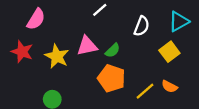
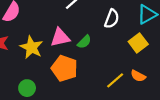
orange pentagon: (111, 78) -> (64, 68), moved

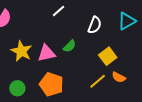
pink triangle: (60, 37) -> (46, 53), moved
yellow square: (138, 43) -> (108, 56), moved
orange pentagon: (64, 68) -> (51, 84), moved

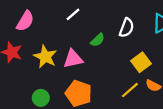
white line: (59, 11) -> (73, 14), moved
green semicircle: (70, 46) -> (98, 40), moved

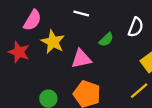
white line: (73, 14) -> (81, 13), turned 56
yellow star: (45, 57) -> (53, 42), moved

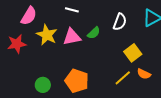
red star: (19, 52) -> (17, 44), turned -30
pink triangle: (81, 59) -> (72, 37), moved

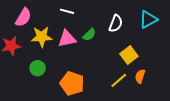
yellow star: (47, 35) -> (42, 37), turned -30
orange semicircle: (144, 74) -> (140, 76), turned 80
green circle: (43, 85) -> (38, 68), moved

